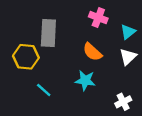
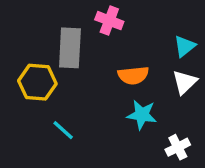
pink cross: (98, 18) -> (109, 21), moved
orange semicircle: (92, 52) -> (133, 75), turned -48
cyan star: (85, 80) -> (142, 115), moved

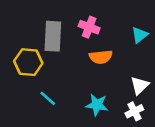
pink cross: (109, 21) -> (89, 27), moved
white triangle: (185, 82) -> (140, 85), moved
cyan star: (142, 115) -> (97, 105), moved

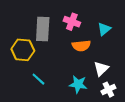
cyan triangle: (140, 35) -> (104, 29), moved
white triangle: (140, 85) -> (101, 69), moved

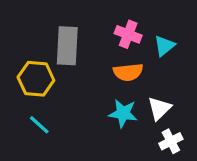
pink cross: (72, 22) -> (128, 34), moved
cyan line: (38, 79) -> (39, 125), moved
cyan star: (78, 84) -> (123, 113), moved

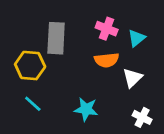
white triangle: (159, 108) -> (133, 78), moved
cyan star: (123, 113) -> (86, 109), moved
white cross: (171, 141) -> (142, 117), turned -36

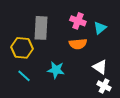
white triangle: (133, 78) -> (100, 67), moved, turned -42
cyan star: (86, 109) -> (56, 70), moved

